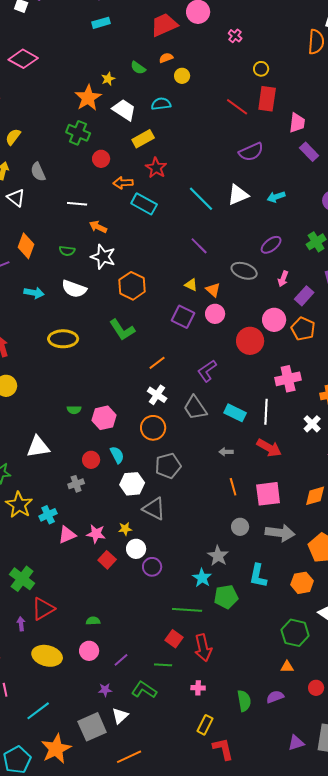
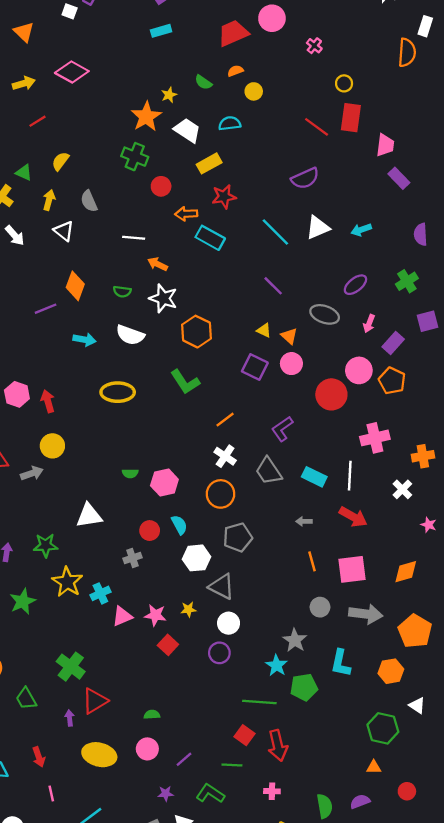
purple semicircle: (251, 152) -> (305, 178), moved
red star: (156, 168) -> (224, 197), turned 30
white circle: (136, 549) -> (229, 623), moved

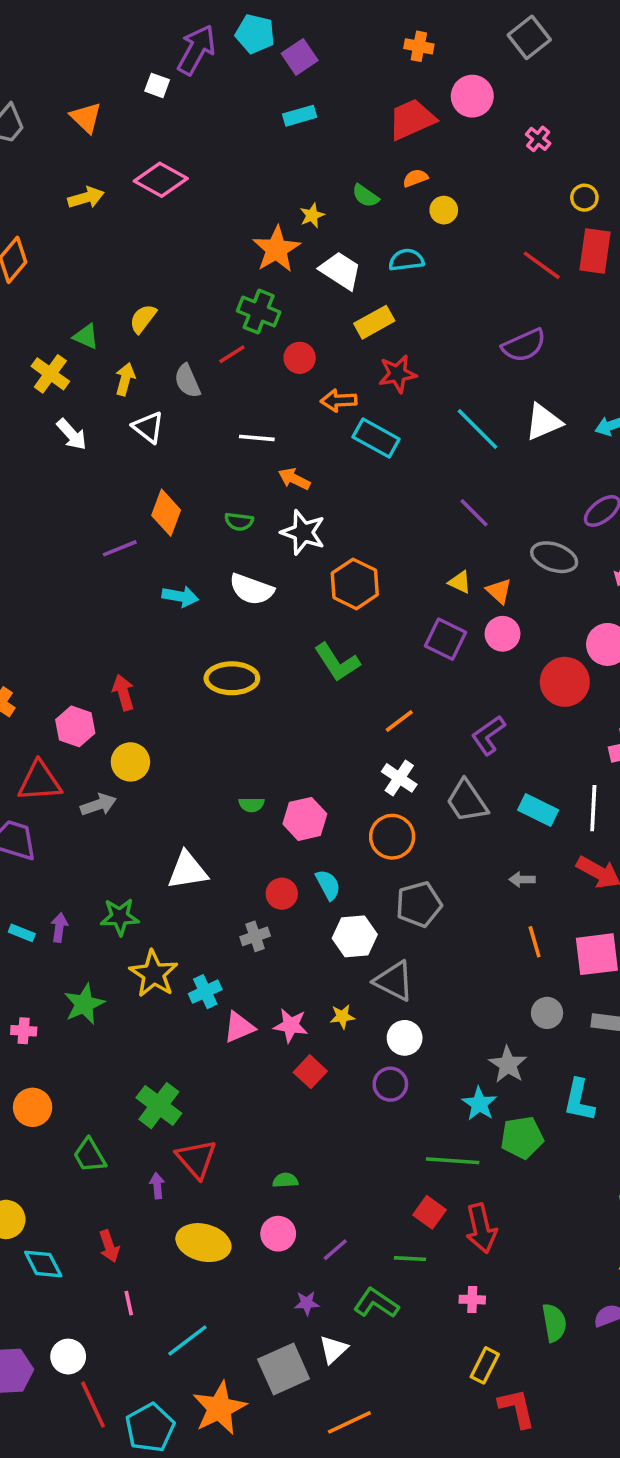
red line: (38, 121) -> (232, 354), moved
pink hexagon: (17, 394) -> (75, 726), moved
red triangle: (95, 701) -> (196, 1159), turned -40

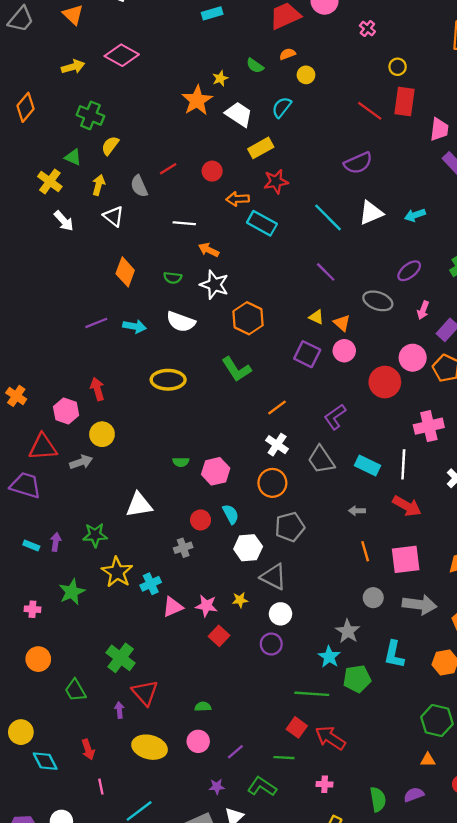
cyan semicircle: (406, 260) -> (282, 107), turned -45
green cross: (259, 312) -> (90, 115), moved
purple line: (120, 548) -> (96, 323), moved
red arrow: (481, 1228) -> (330, 738), turned 136

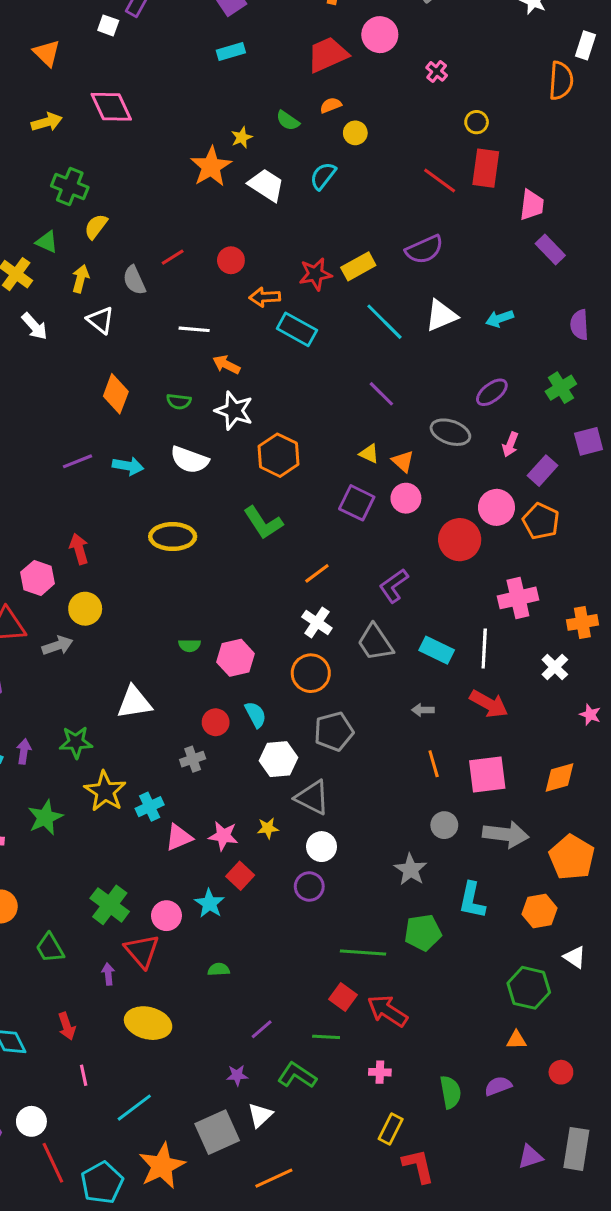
pink diamond: (122, 55) -> (111, 107), turned 36
yellow rectangle: (261, 148) -> (358, 266), moved
cyan star: (329, 657) -> (209, 903), moved
pink circle: (198, 741) -> (166, 916), moved

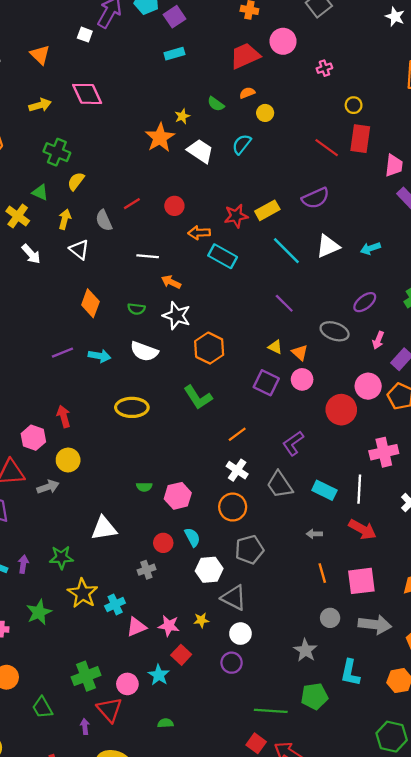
pink cross: (437, 71) -> (324, 68), turned 32
green cross: (110, 905) -> (86, 676), turned 32

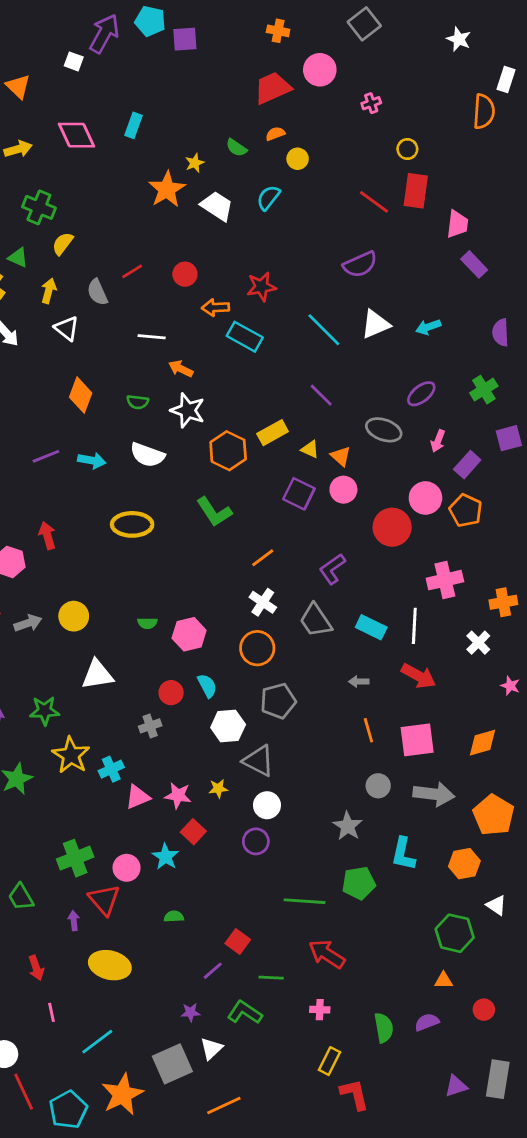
purple square: (174, 17) -> (185, 39), turned 30
cyan rectangle: (174, 54) -> (133, 125), moved, turned -54
yellow rectangle: (267, 210) -> (273, 433), moved
yellow circle: (68, 460) -> (74, 616), moved
red square: (256, 743) -> (238, 941), moved

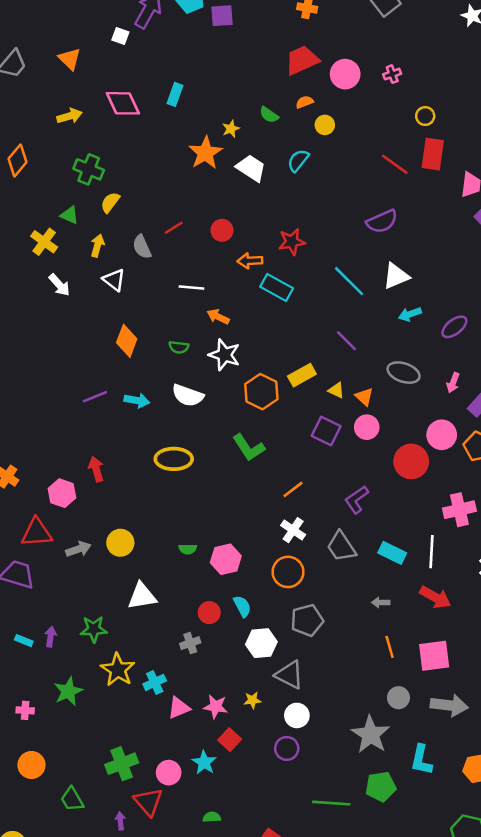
pink circle: (320, 70) -> (345, 74), moved
cyan arrow: (428, 327) -> (410, 314), moved
purple ellipse: (421, 394) -> (454, 327), moved
gray star: (348, 826) -> (371, 735), size x1.4

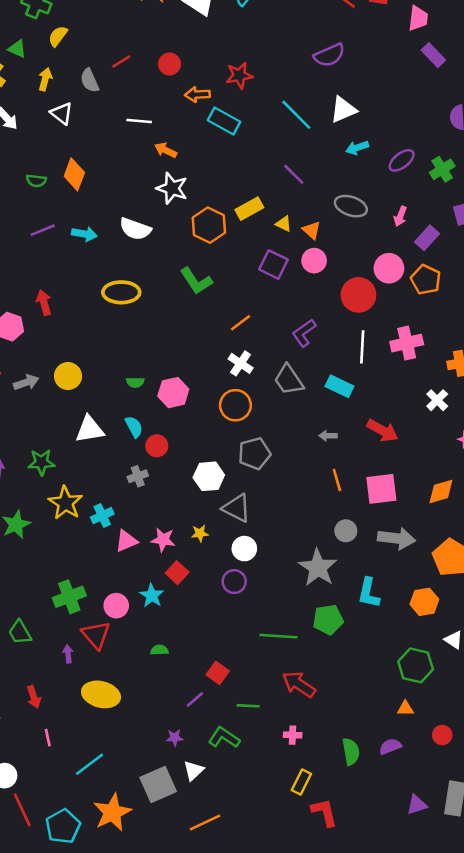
green semicircle: (179, 347) -> (36, 181), moved
white line: (432, 552) -> (362, 347), moved
cyan semicircle: (242, 606) -> (134, 427), moved

